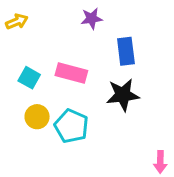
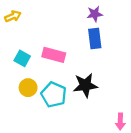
purple star: (92, 18) -> (95, 14), moved
black star: (123, 95) -> (85, 85), moved

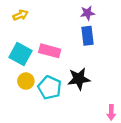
yellow arrow: (13, 16) -> (20, 15), moved
cyan square: (22, 58) -> (20, 54), size x1.5

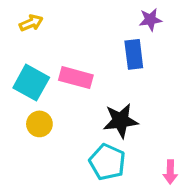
purple star: (87, 13) -> (150, 20), moved
cyan pentagon: (50, 88) -> (107, 162), moved

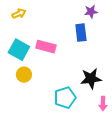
black star: (121, 121) -> (91, 79), moved
cyan pentagon: (107, 162) -> (65, 98), turned 30

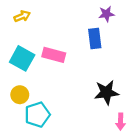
yellow circle: (24, 75) -> (20, 95), moved
cyan pentagon: (65, 98) -> (37, 115), moved

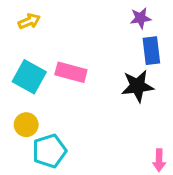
blue rectangle: (95, 38) -> (151, 51), moved
black star: (106, 92) -> (137, 86), moved

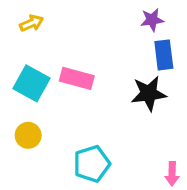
cyan pentagon: (49, 151) -> (92, 164), moved

